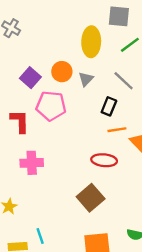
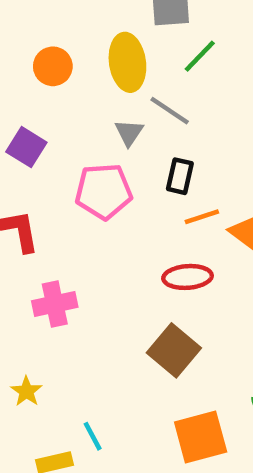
orange circle: (62, 72) -> (53, 66), moved
gray line: (124, 81) -> (170, 111), moved
pink pentagon: (51, 106) -> (104, 191), moved

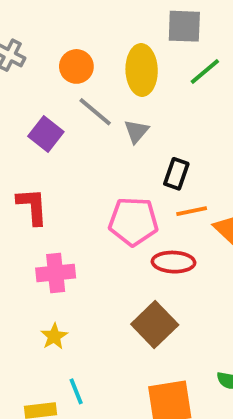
gray line: (170, 111) -> (95, 112), moved
pink pentagon: (104, 191) -> (133, 221), moved
yellow star: (26, 391) -> (54, 336), moved

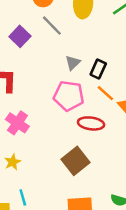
gray triangle: (136, 131) -> (73, 63), moved
orange line: (192, 211) -> (105, 93), turned 48
pink cross: (56, 273) -> (17, 123), turned 35

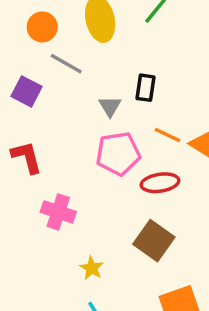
black rectangle: (98, 69) -> (146, 88), moved
yellow star: (13, 162) -> (92, 268), moved

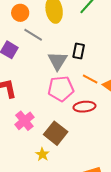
gray triangle: (110, 106) -> (57, 61), size x1.5
pink cross: (58, 212) -> (24, 121), turned 30
brown square: (154, 241) -> (56, 133), moved

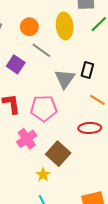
pink pentagon: (61, 89) -> (44, 108), moved

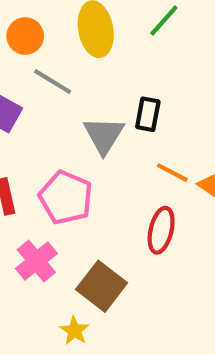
pink pentagon: (44, 108) -> (66, 197), turned 30
red ellipse: (90, 128) -> (161, 230), turned -70

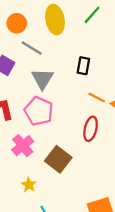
gray triangle: (104, 135) -> (43, 79), moved
yellow star: (74, 331) -> (29, 185), moved

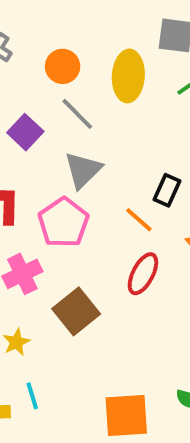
black rectangle: (83, 66) -> (167, 190), moved
orange line: (97, 97) -> (139, 220), moved

